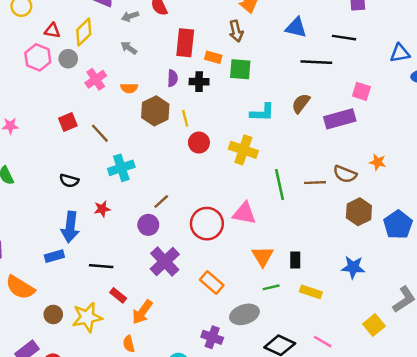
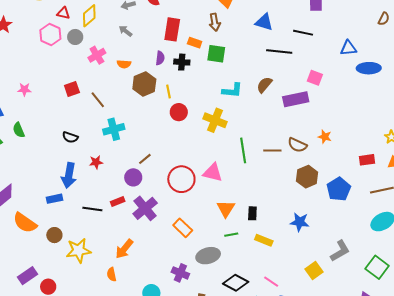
red rectangle: (118, 295) -> (118, 202), moved, turned -64
brown circle: (53, 314) -> (54, 235), moved

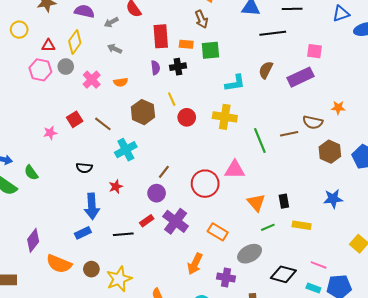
brown hexagon: (144, 84) -> (143, 112), moved
pink star: (24, 89) -> (50, 133), moved
orange arrow: (124, 249) -> (195, 264), moved

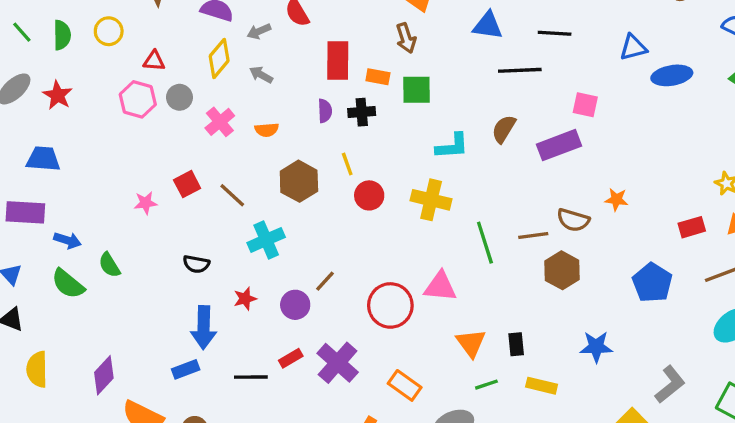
yellow diamond: (75, 42) -> (219, 58), moved
brown hexagon: (330, 152) -> (562, 270), moved
purple circle: (157, 193) -> (295, 305), moved

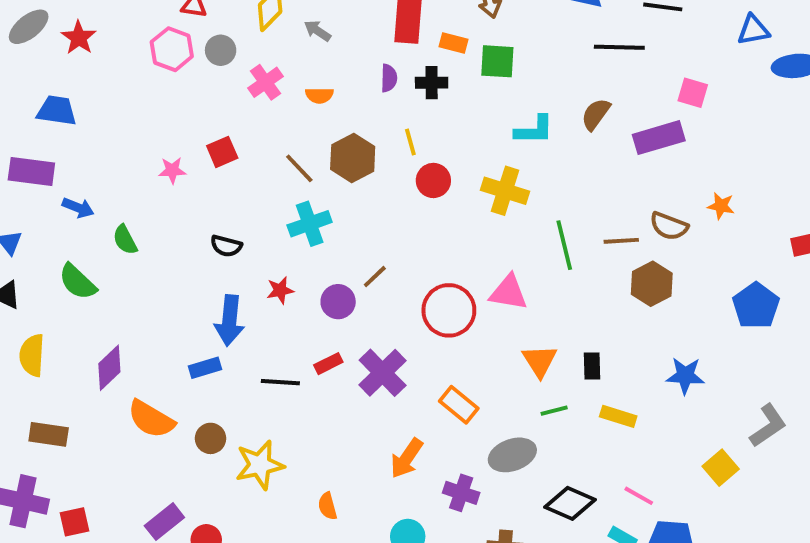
brown line: (232, 195) -> (299, 168), moved
green semicircle: (68, 284) -> (77, 282), moved

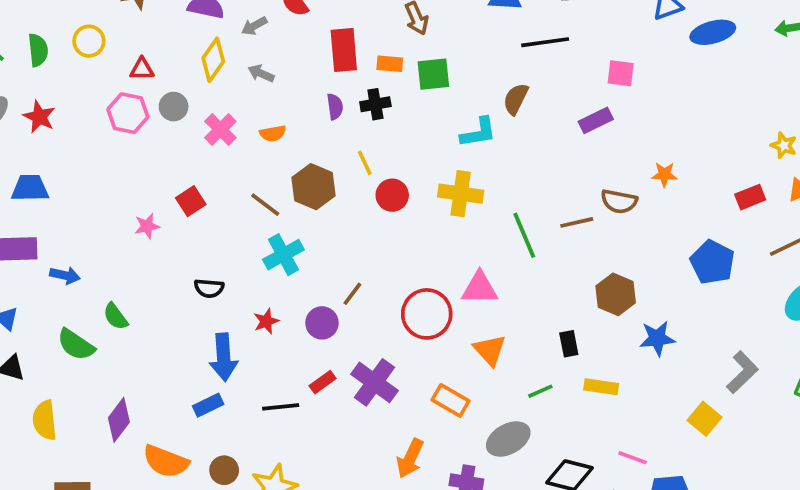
brown semicircle: (596, 114) -> (516, 99), moved
purple rectangle: (659, 138) -> (596, 120), size x0.7
green semicircle: (125, 240) -> (116, 316), moved
brown hexagon: (652, 284) -> (616, 294), moved
orange triangle: (540, 361) -> (490, 350), moved

